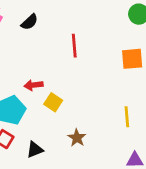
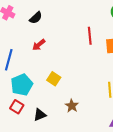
red line: (74, 46) -> (90, 36), moved
red arrow: (33, 85) -> (39, 45), moved, turned -32

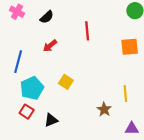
red line: (90, 36) -> (87, 31), moved
brown star: (72, 106) -> (104, 109), moved

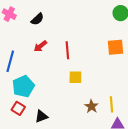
red line: (87, 31) -> (67, 50), moved
yellow square: (66, 82) -> (75, 77), moved, turned -32
yellow line: (125, 94) -> (112, 104), moved

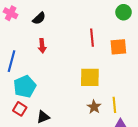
red arrow: (40, 46) -> (42, 46), turned -56
red line: (67, 50) -> (92, 38), moved
yellow square: (75, 77) -> (90, 77), moved, size x1.5

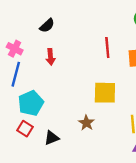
pink cross: (11, 13) -> (15, 49), moved
brown star: (94, 107) -> (86, 123), moved

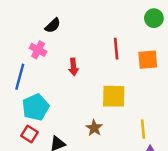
pink cross: (15, 49) -> (38, 50), moved
red arrow: (51, 57) -> (73, 67), moved

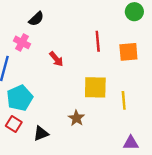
red arrow: (73, 67) -> (56, 59), turned -35
yellow line: (143, 129) -> (124, 100), moved

